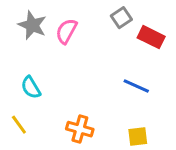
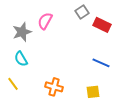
gray star: (32, 25) -> (22, 32), moved, turned 30
blue line: (136, 86) -> (101, 63), moved

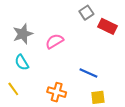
pink semicircle: (45, 21) -> (55, 41), moved, turned 30
blue line: (101, 63) -> (88, 73), moved

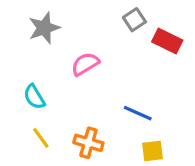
gray star: (23, 34) -> (44, 28), moved
yellow line: (13, 89) -> (41, 138), moved

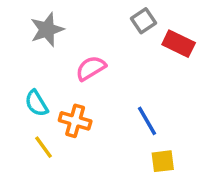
blue line: (138, 113) -> (147, 121), turned 36
orange cross: (88, 143) -> (75, 121), moved

